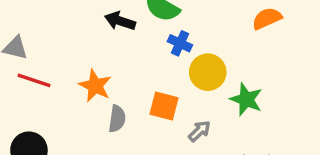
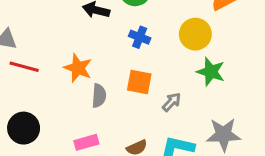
blue cross: (180, 43) -> (140, 37), moved
yellow circle: (208, 72) -> (195, 34), moved

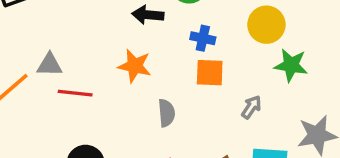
orange star: (78, 68) -> (135, 66), moved
orange square: (139, 82) -> (210, 73), moved

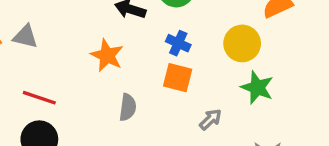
red line: (75, 93) -> (39, 98), moved

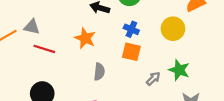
green star: (257, 87) -> (179, 70), moved
red line: (39, 98) -> (44, 49), moved

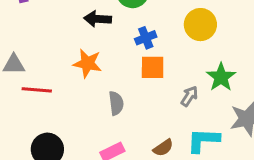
blue cross: (131, 29) -> (146, 38), turned -32
green star: (179, 70) -> (221, 77), turned 30

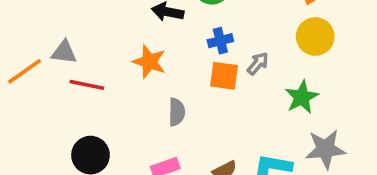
yellow circle: (200, 25) -> (315, 36), moved
gray arrow: (189, 96) -> (258, 63), moved

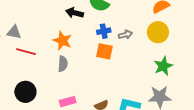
gray arrow: (258, 63) -> (125, 35), moved, turned 32
green star: (302, 97) -> (163, 66), moved
gray semicircle: (177, 112) -> (63, 64), moved

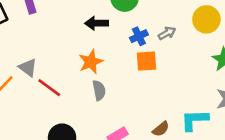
gray triangle: (14, 32) -> (28, 67), turned 42
orange star: (62, 41) -> (91, 62), turned -30
red line: (26, 52) -> (49, 88), turned 36

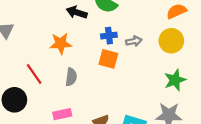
red line: (49, 88) -> (34, 74), moved
gray semicircle: (99, 90) -> (71, 77), moved

